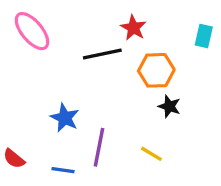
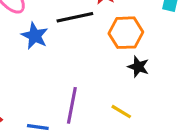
blue star: (65, 118) -> (35, 36), moved

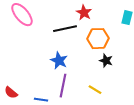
blue star: (35, 36) -> (59, 61), moved

